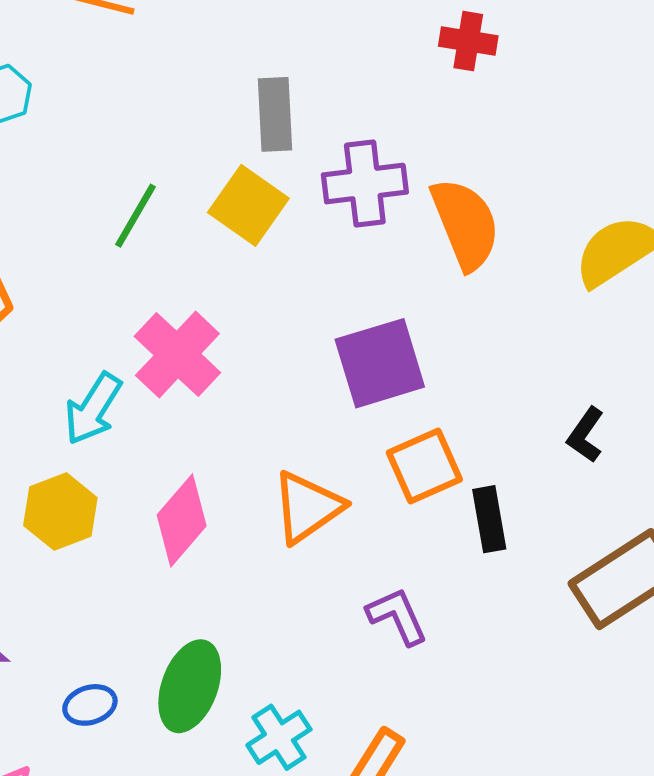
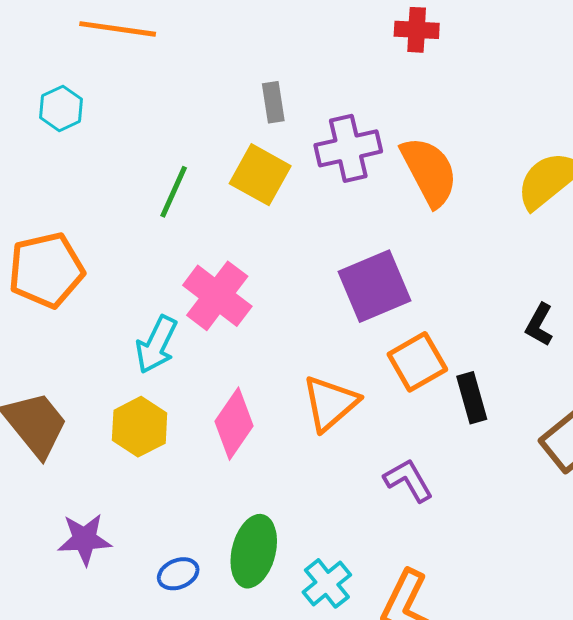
gray rectangle: (275, 114) -> (273, 102), size x0.7

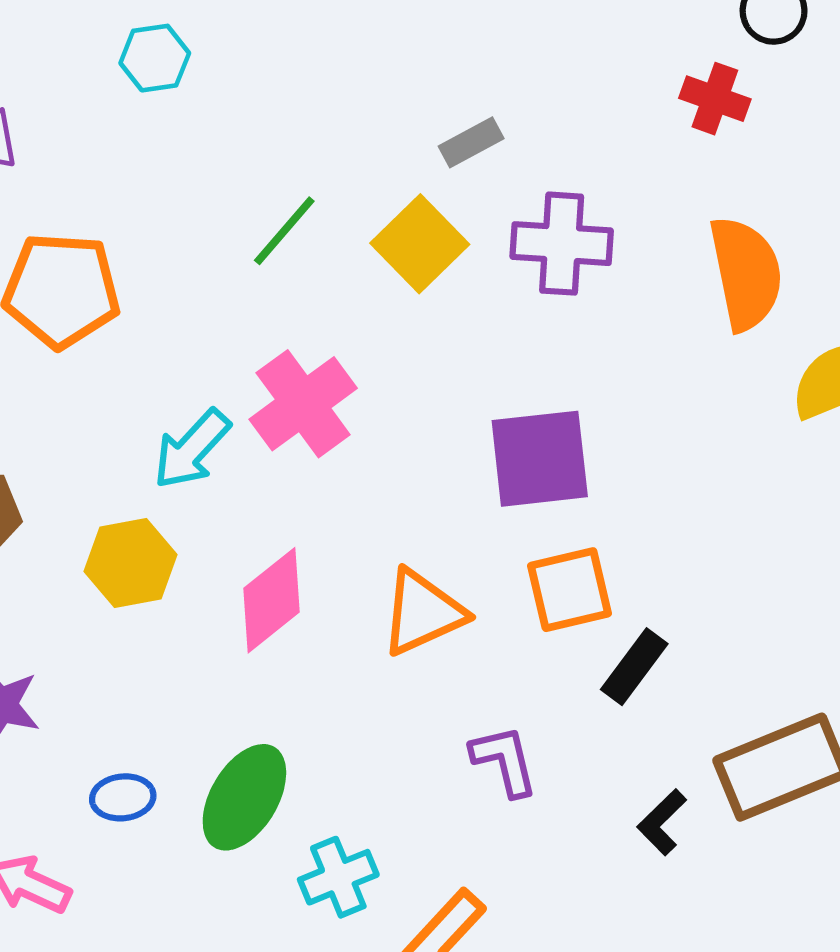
gray rectangle: (273, 102) -> (471, 142), turned 54
orange semicircle: (429, 171) -> (746, 273), moved
black L-shape: (539, 325) -> (662, 822), moved
black rectangle: (472, 398) -> (634, 667), turned 36

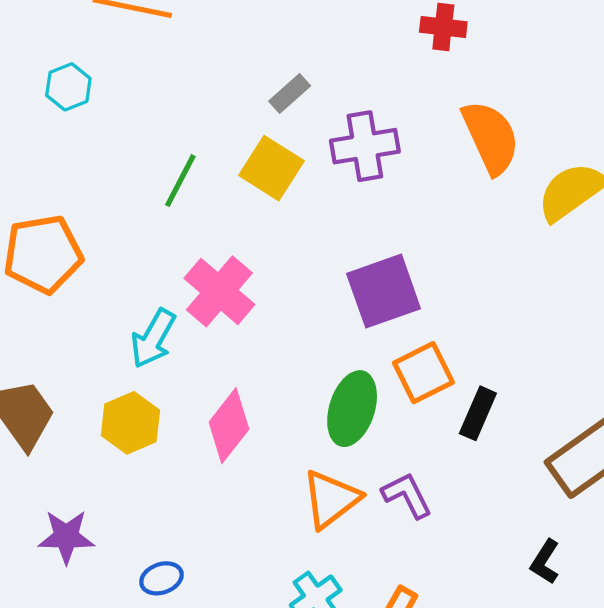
orange triangle: (423, 612) -> (331, 499), moved
green ellipse: (244, 797) -> (352, 409), moved
black L-shape: (662, 822) -> (545, 562), moved

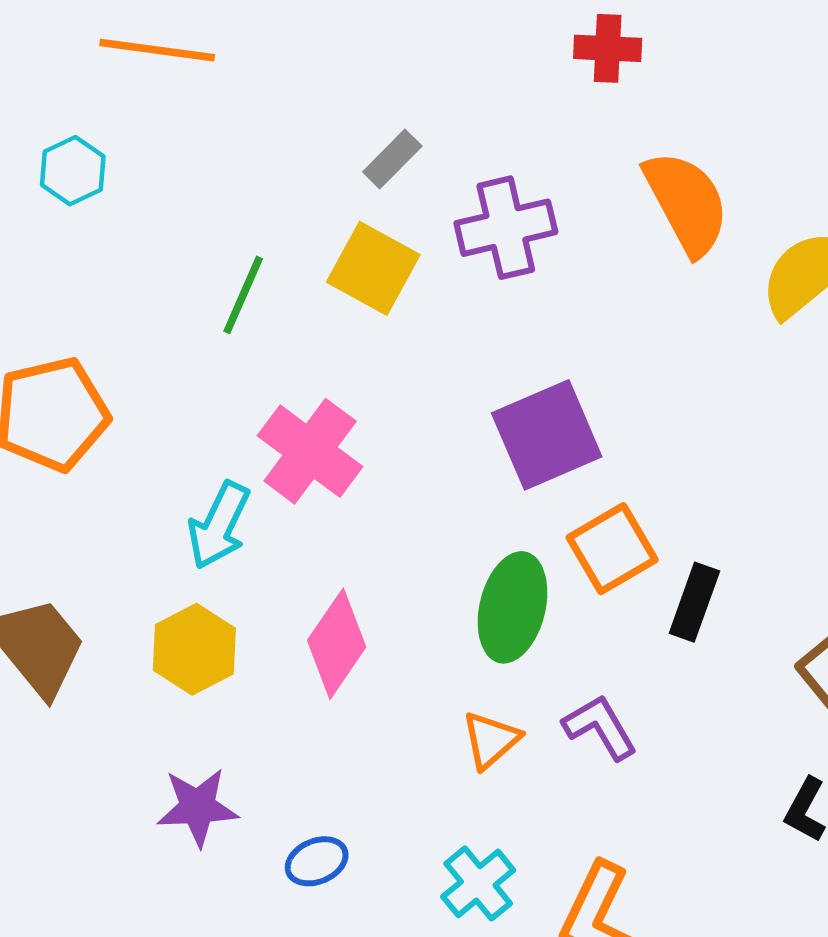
orange triangle: (331, 499) -> (491, 740), size x0.7
purple star: (66, 537) -> (198, 807), moved
blue ellipse: (161, 578) -> (317, 861), moved

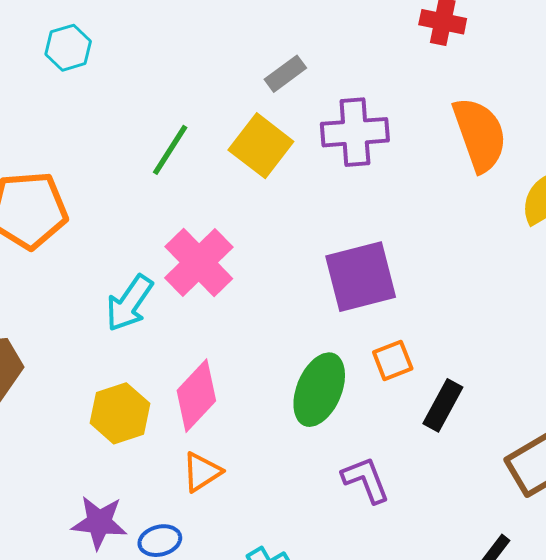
orange square: (612, 549) -> (393, 360), size x0.7
yellow hexagon: (194, 649) -> (120, 413), moved
orange triangle: (491, 740) -> (202, 472), moved
purple star: (198, 807) -> (99, 522), moved

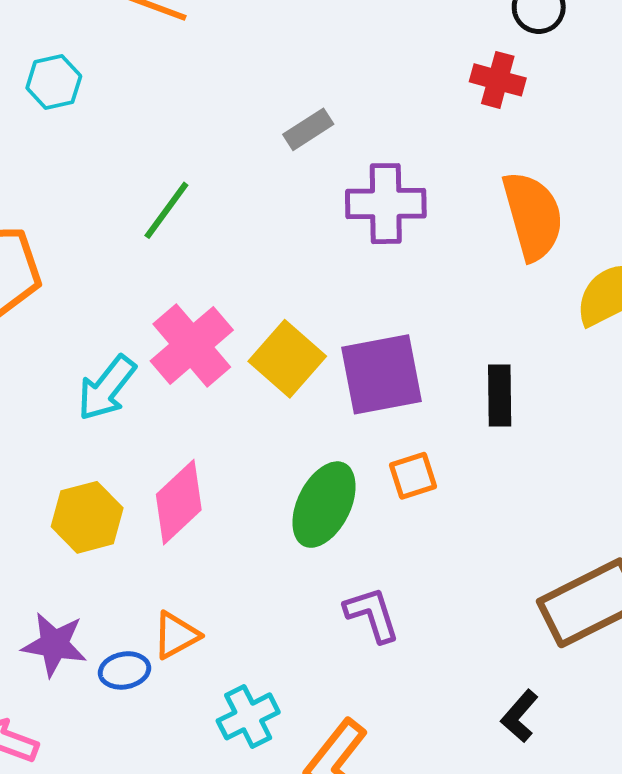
yellow square: (261, 146) -> (287, 359), moved
black rectangle: (443, 405) -> (500, 396), moved, turned -33
orange triangle: (202, 472) -> (176, 635), moved

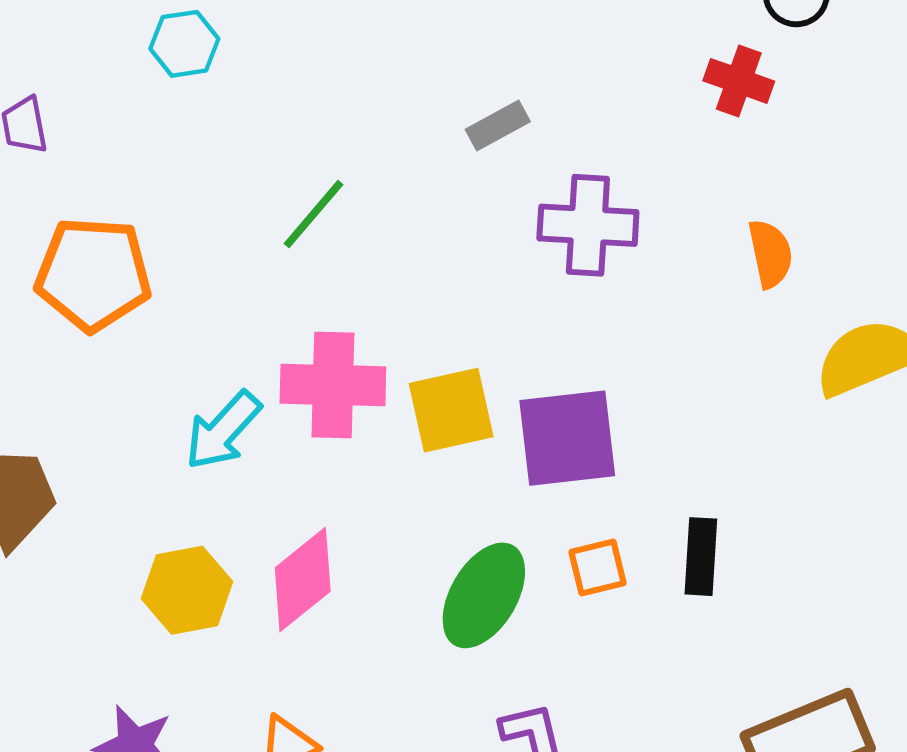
orange semicircle: (533, 216) -> (770, 254), size x0.6
pink cross: (192, 345) -> (333, 385), turned 38
yellow square: (287, 359) -> (451, 410), turned 32
black rectangle: (500, 396) -> (701, 557), moved

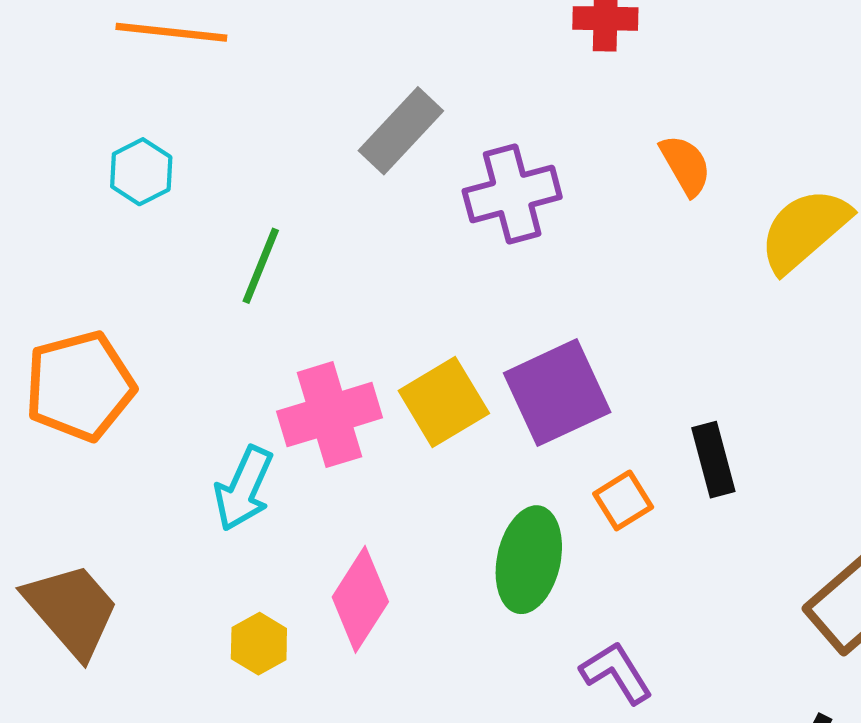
cyan hexagon: (184, 44) -> (141, 172), moved
gray rectangle: (498, 126) -> (401, 131), size x1.5
yellow hexagon: (187, 590) -> (259, 644), size x0.7

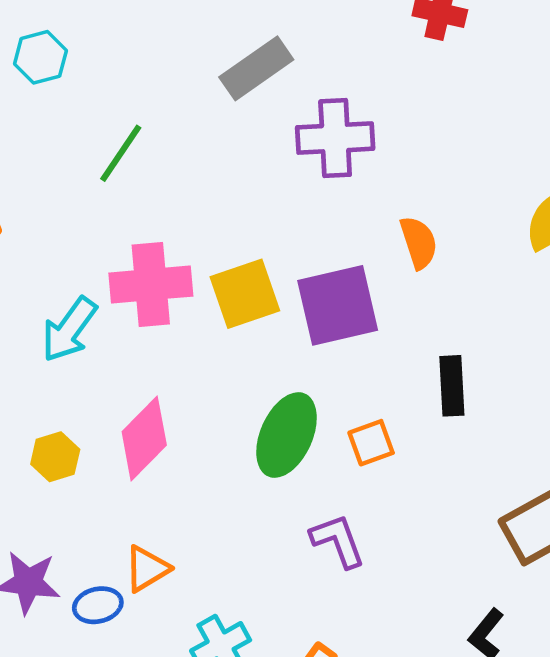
orange semicircle: (686, 165) -> (419, 242), moved
orange square: (623, 500) -> (371, 443), moved

